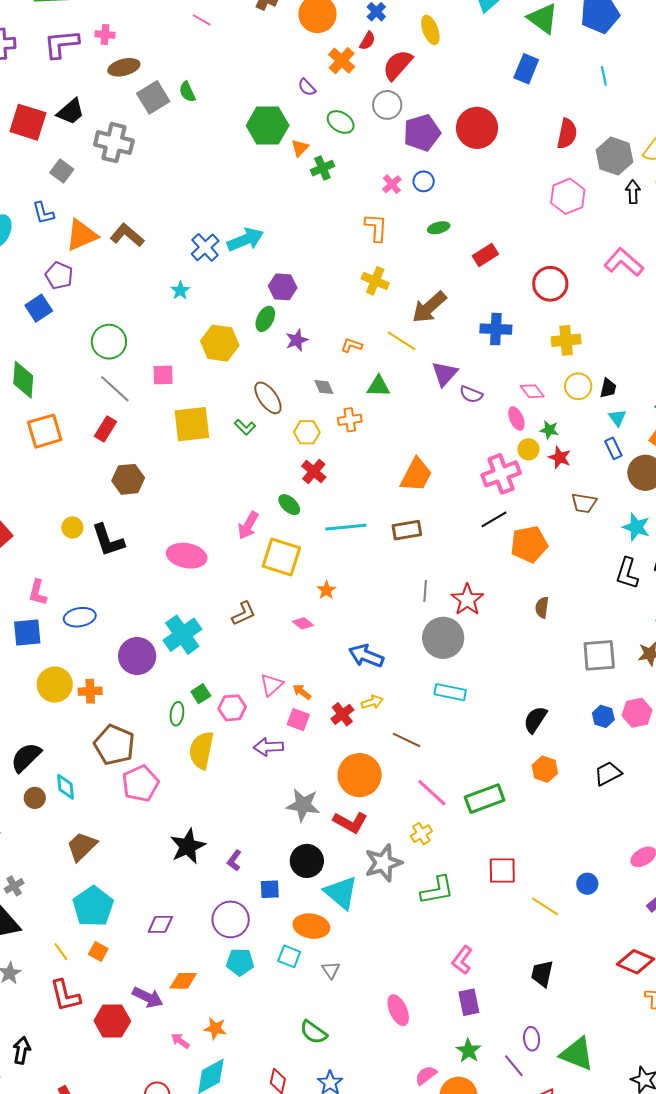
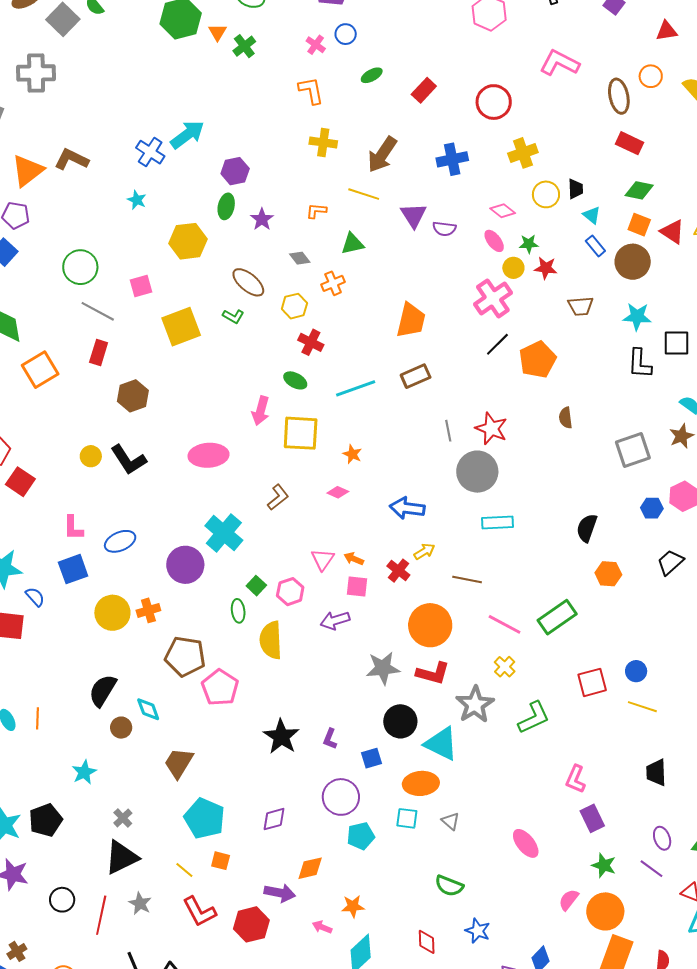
blue circle: (587, 884) -> (636, 671), moved

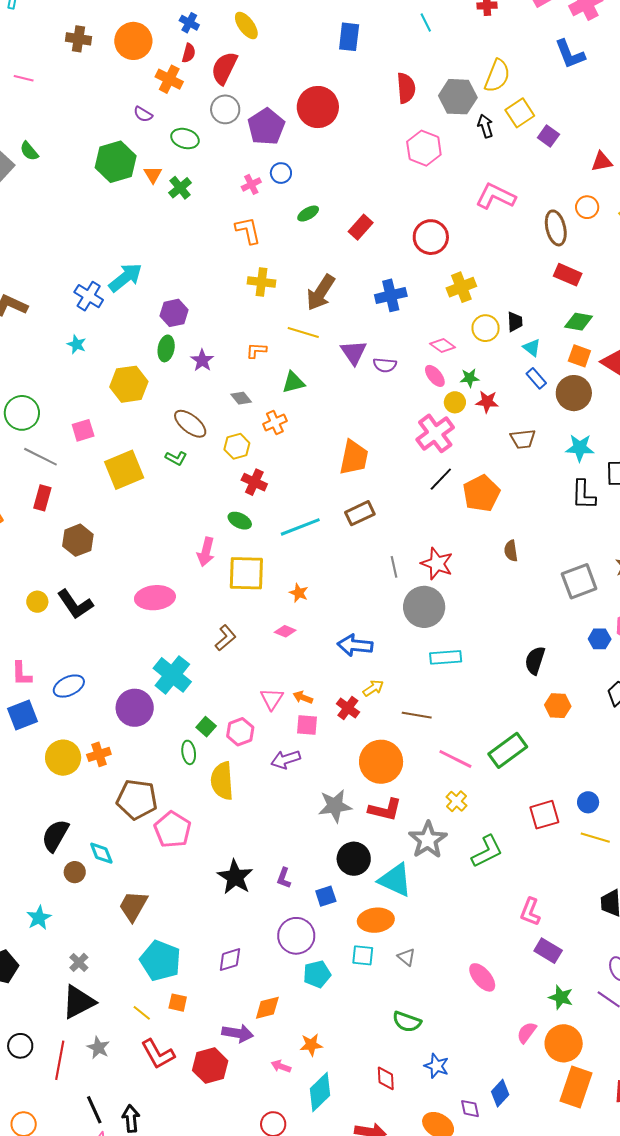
pink cross: (316, 45) -> (251, 184), turned 30
purple rectangle: (592, 818) -> (548, 951), turned -32

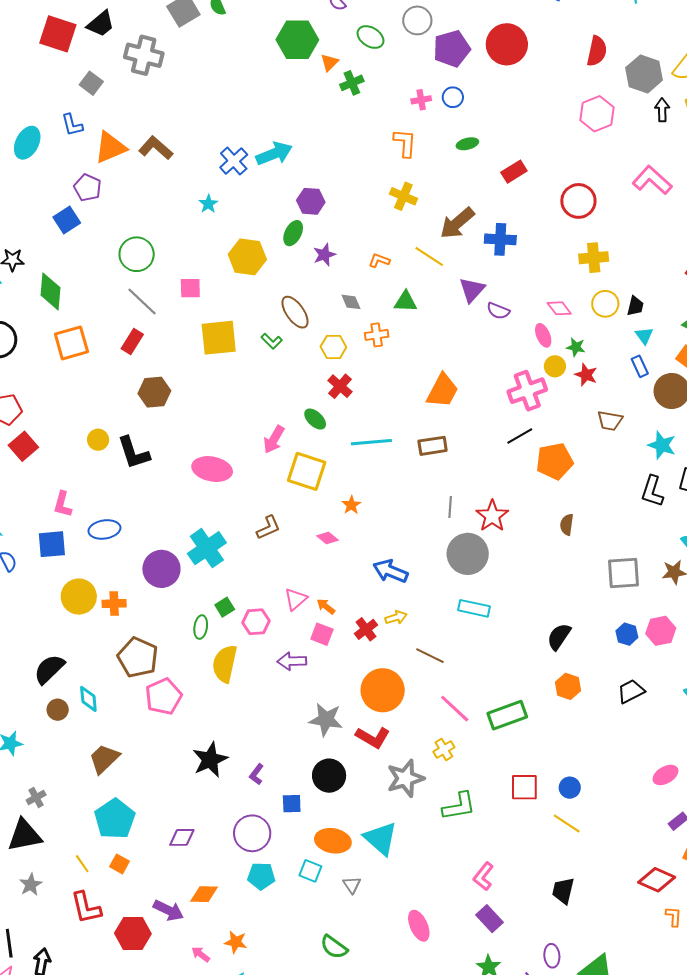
blue cross: (391, 295) -> (500, 239), moved
cyan triangle: (395, 880) -> (381, 838), moved

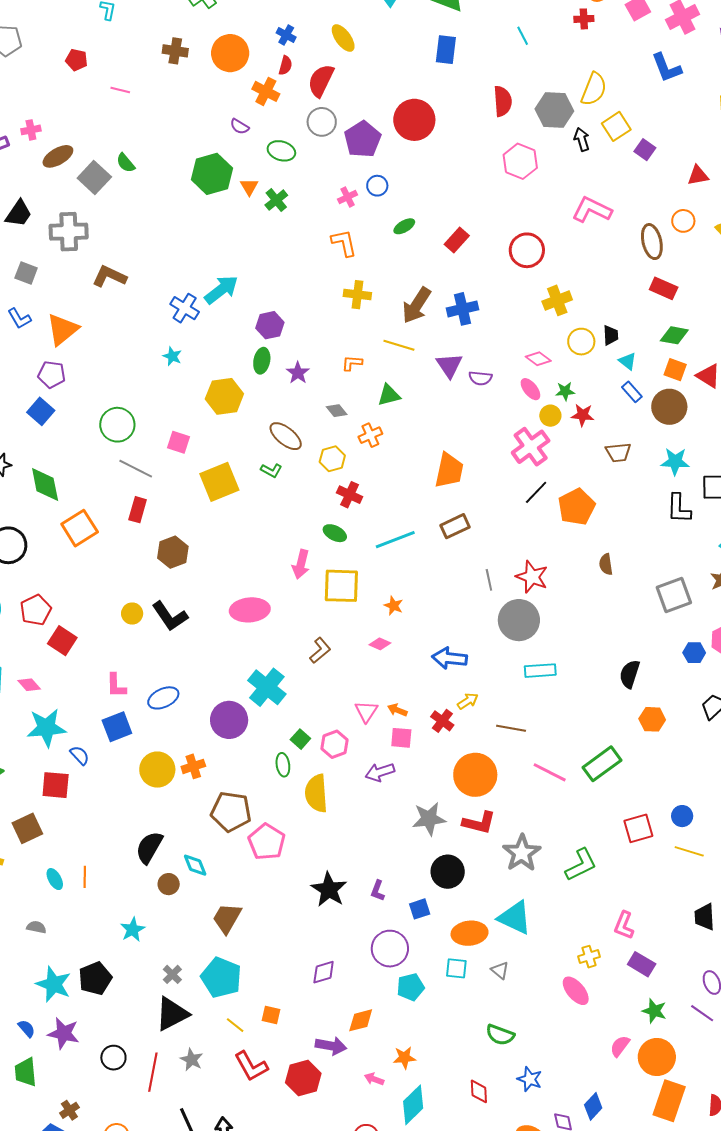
brown L-shape: (156, 148) -> (109, 276), moved
pink square: (190, 288) -> (178, 442), turned 35
yellow cross: (444, 749) -> (589, 957), moved, turned 30
cyan pentagon: (115, 819) -> (221, 978), moved

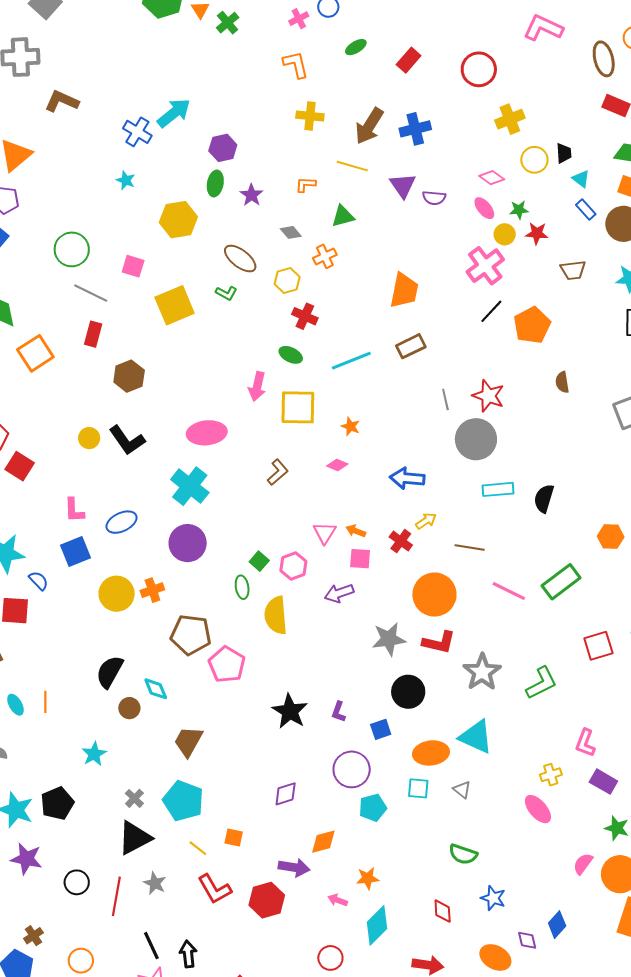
black semicircle: (630, 674) -> (544, 498), moved
cyan cross: (267, 687) -> (190, 486), moved

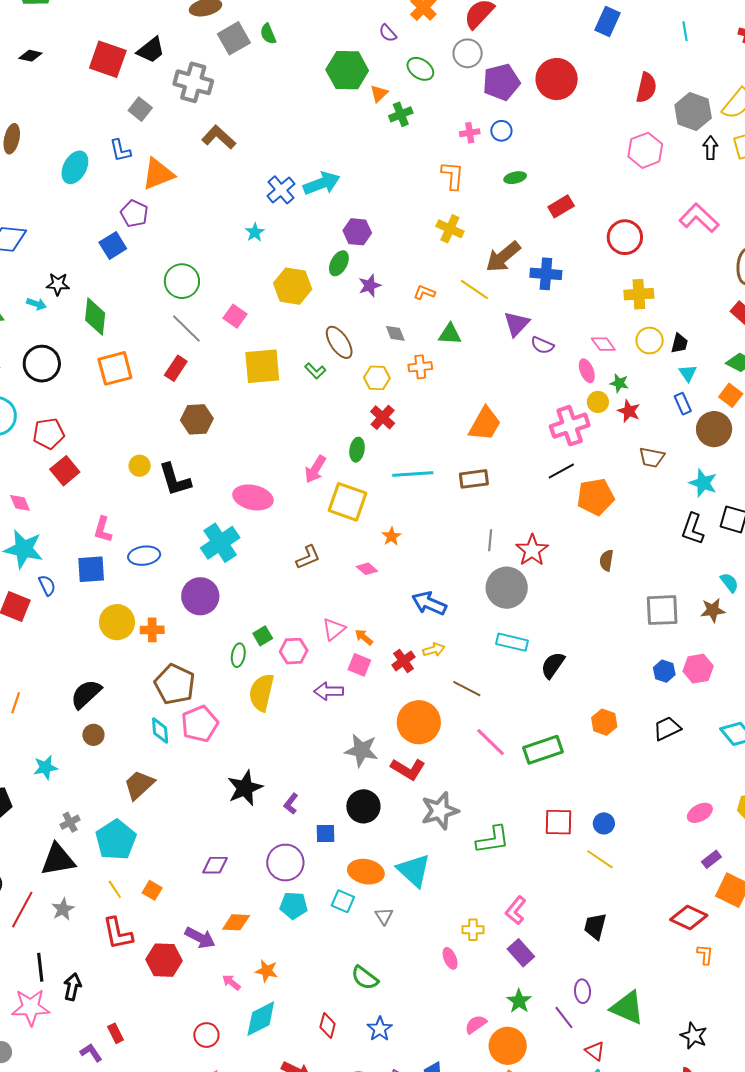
green ellipse: (291, 355) -> (357, 450), turned 55
cyan diamond: (156, 689) -> (160, 731), moved
pink ellipse: (538, 809) -> (450, 958), size x0.7

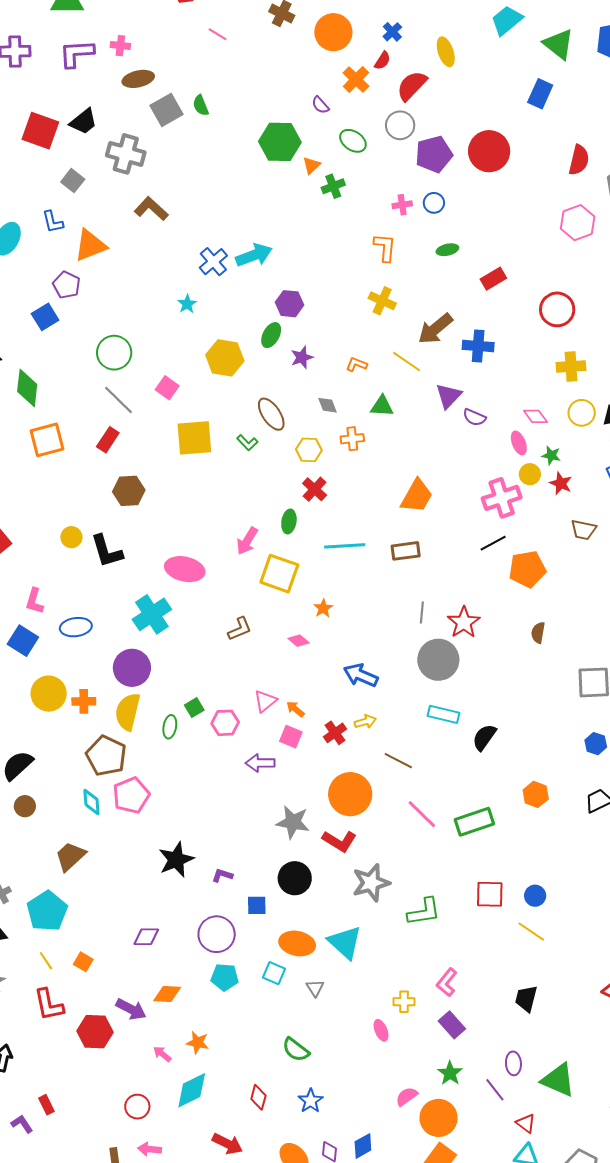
blue square: (91, 569) -> (23, 641), turned 36
yellow semicircle: (262, 692) -> (128, 712), moved
purple L-shape: (291, 804) -> (222, 875), turned 70

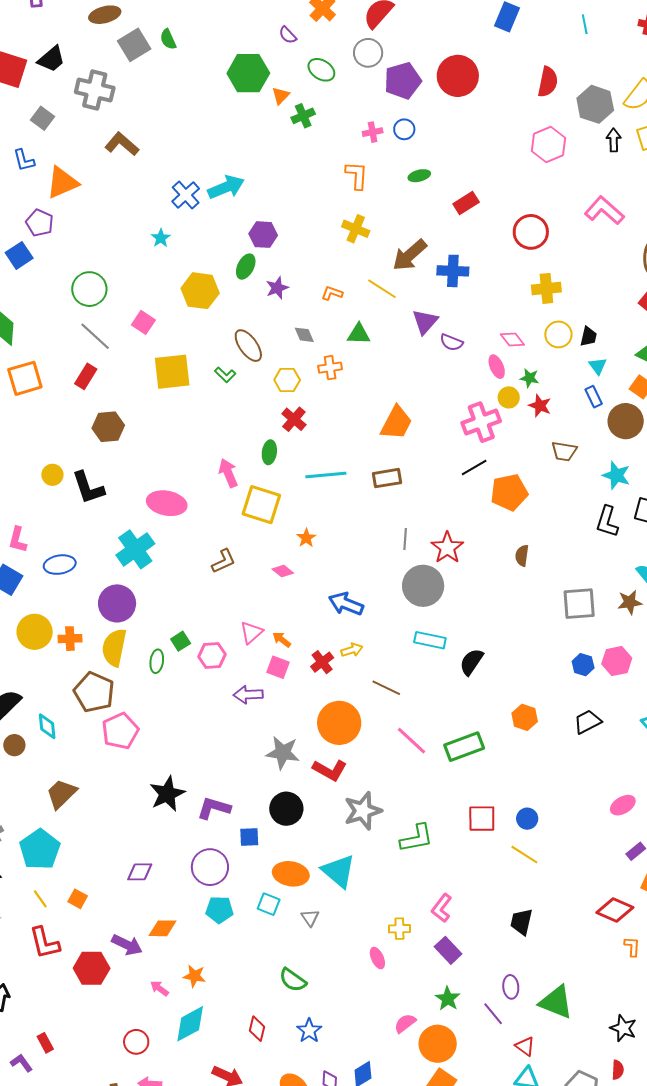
pink arrow: (247, 541) -> (228, 473), turned 128
cyan diamond: (91, 802) -> (47, 726), moved
purple L-shape: (222, 875) -> (214, 808), size x1.6

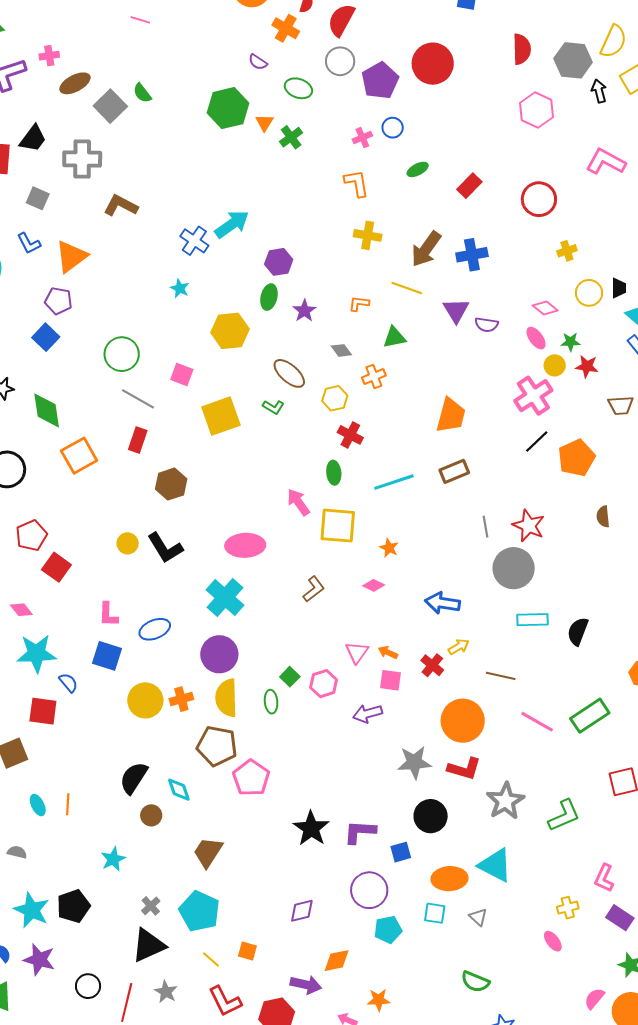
yellow cross: (546, 288) -> (567, 251), size x0.7

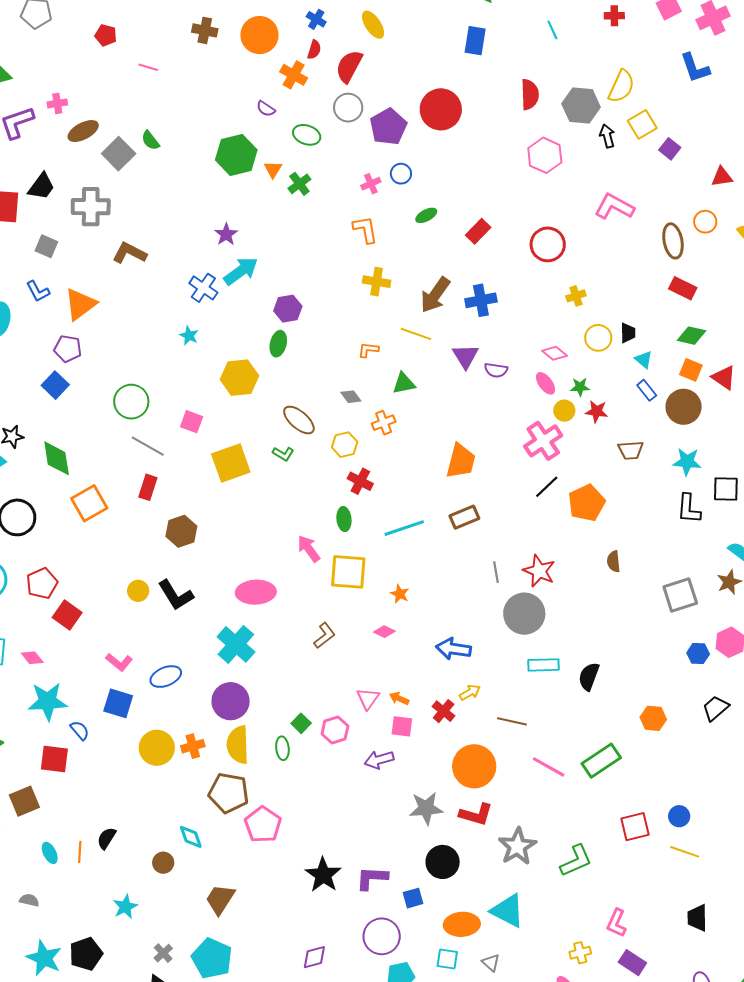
purple star: (304, 311) -> (226, 234), moved
pink L-shape: (108, 615) -> (119, 662), turned -52
black semicircle: (134, 778) -> (107, 838), moved, size x0.7

